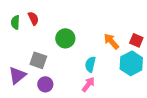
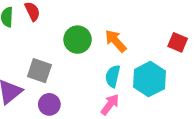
orange arrow: (111, 41) -> (116, 41), moved
cyan hexagon: (131, 63) -> (149, 79), moved

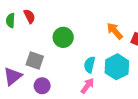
orange arrow: (116, 41) -> (115, 31), moved

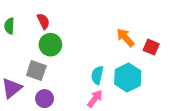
red semicircle: (29, 16) -> (43, 21), moved
green circle: (63, 37) -> (50, 45), moved

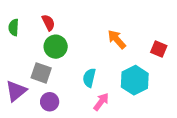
orange arrow: (125, 38) -> (117, 39), moved
cyan semicircle: (97, 75) -> (89, 78), moved

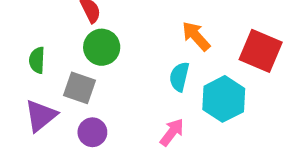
green semicircle: (14, 27) -> (37, 60), moved
red square: (159, 49) -> (261, 51), size x1.6
cyan semicircle: (89, 78) -> (179, 77), moved

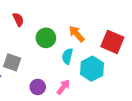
green circle: (102, 47) -> (46, 38), moved
purple circle: (92, 132) -> (38, 87), moved

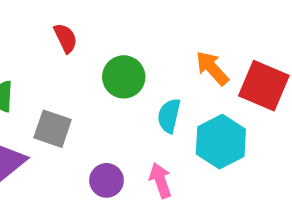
orange arrow: (77, 34) -> (212, 68), moved
pink arrow: (63, 87) -> (160, 180), turned -56

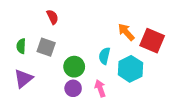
green circle: (124, 77) -> (74, 67), moved
gray square: (53, 129) -> (46, 47), moved

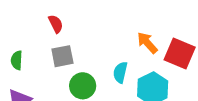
gray square: (46, 47) -> (62, 56), moved, turned -30

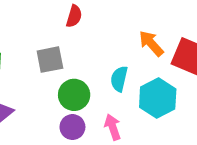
red semicircle: (56, 24) -> (74, 16), moved, turned 42

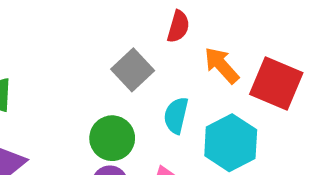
red semicircle: (74, 16) -> (178, 27), moved
gray square: (50, 60) -> (133, 70), moved, turned -32

